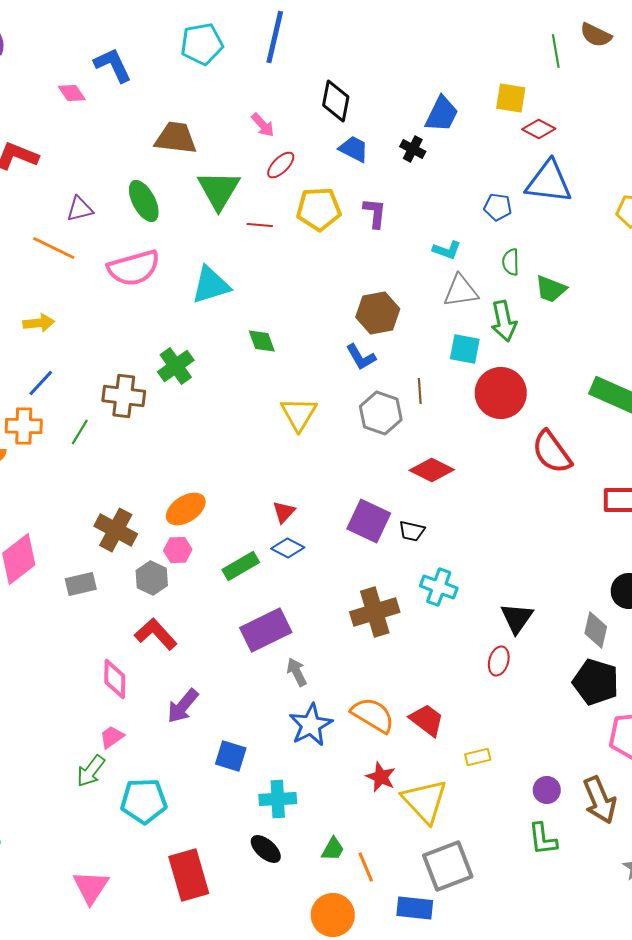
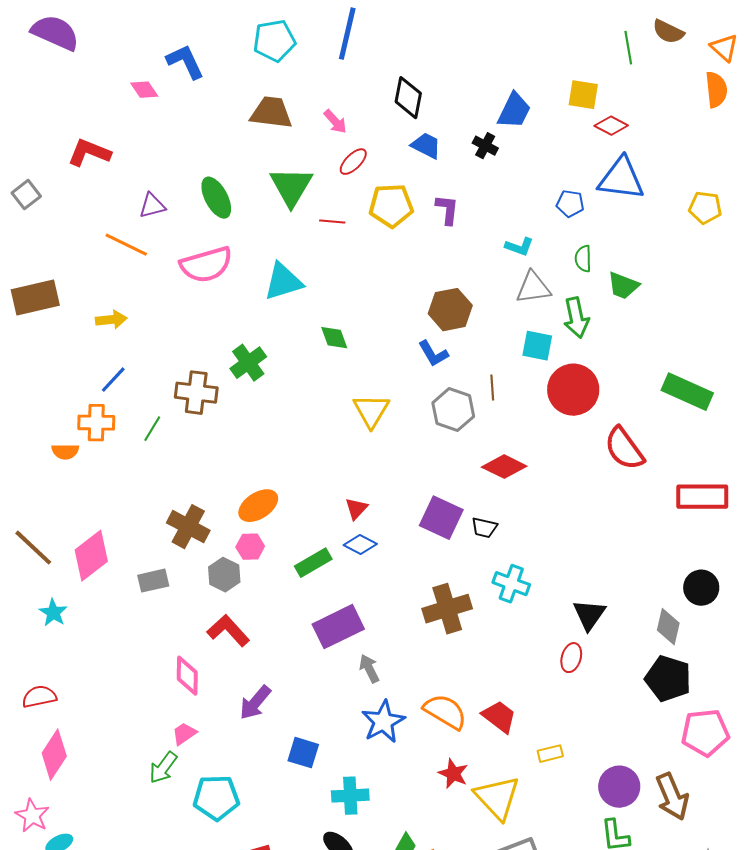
brown trapezoid: (176, 138) -> (271, 113), moved
purple circle: (547, 790) -> (619, 787), size x1.5

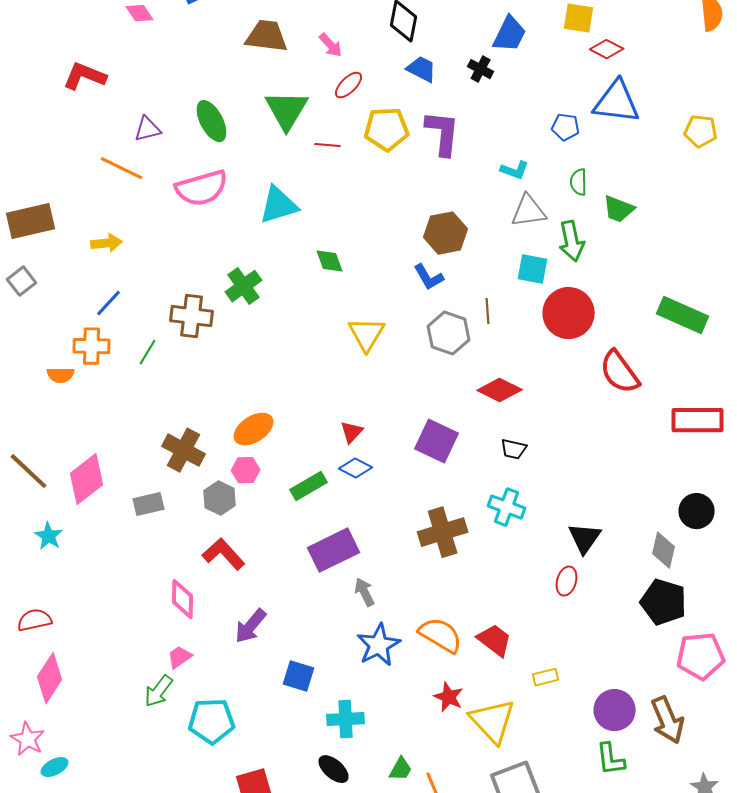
gray square: (26, 195) -> (22, 281), moved
purple L-shape: (447, 210) -> (443, 133), size x1.5
black trapezoid: (484, 528) -> (514, 449), moved

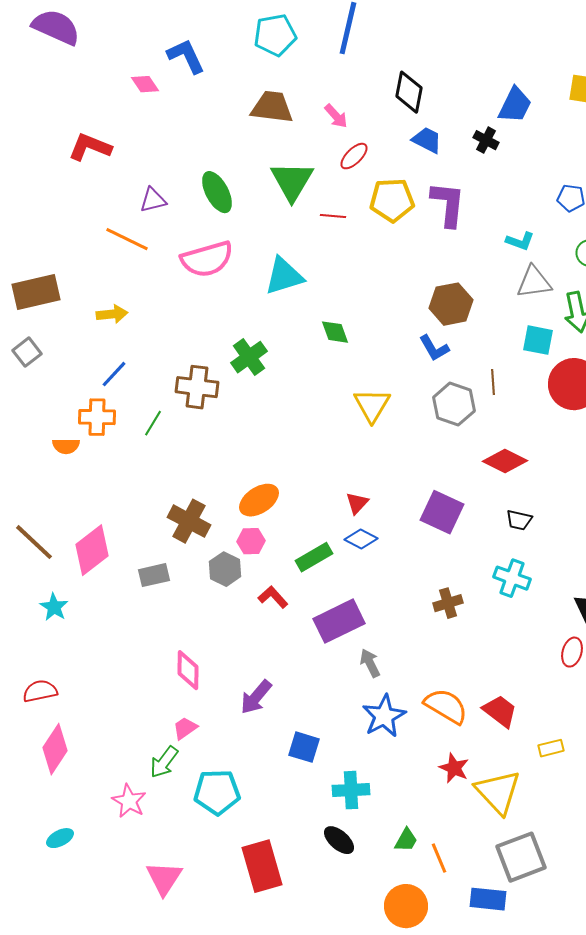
brown cross: (443, 532) -> (448, 603), size x0.6
red L-shape: (224, 554) -> (273, 597), moved, size x0.7
pink star: (28, 739) -> (129, 801), moved

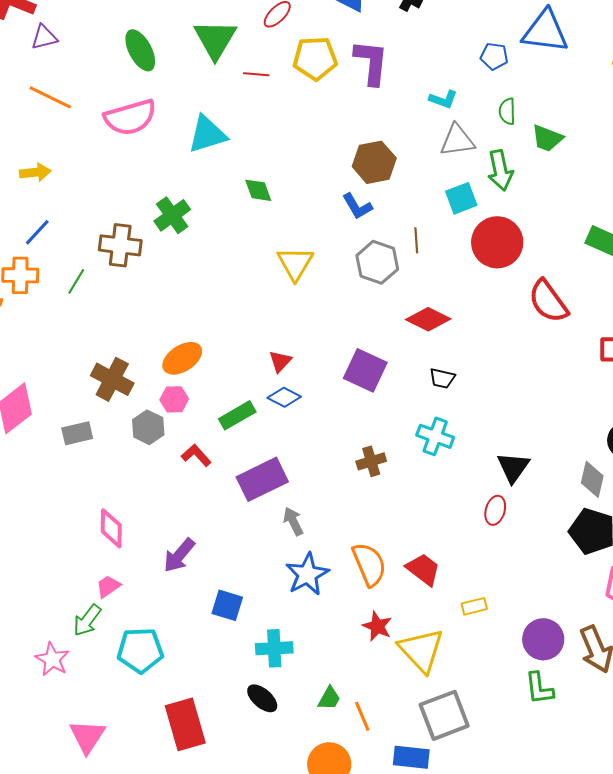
purple triangle: (153, 200) -> (44, 37), moved
cyan square: (538, 340) -> (461, 198), turned -32
orange semicircle: (446, 706) -> (369, 564), turned 36

